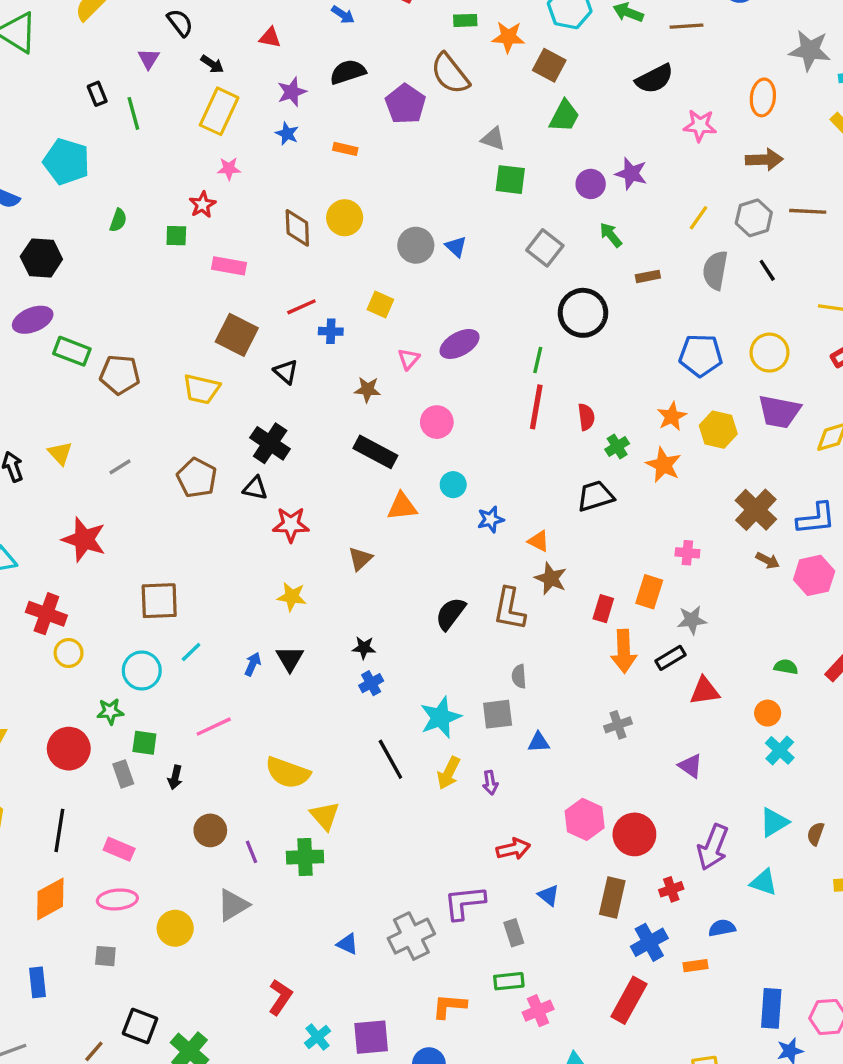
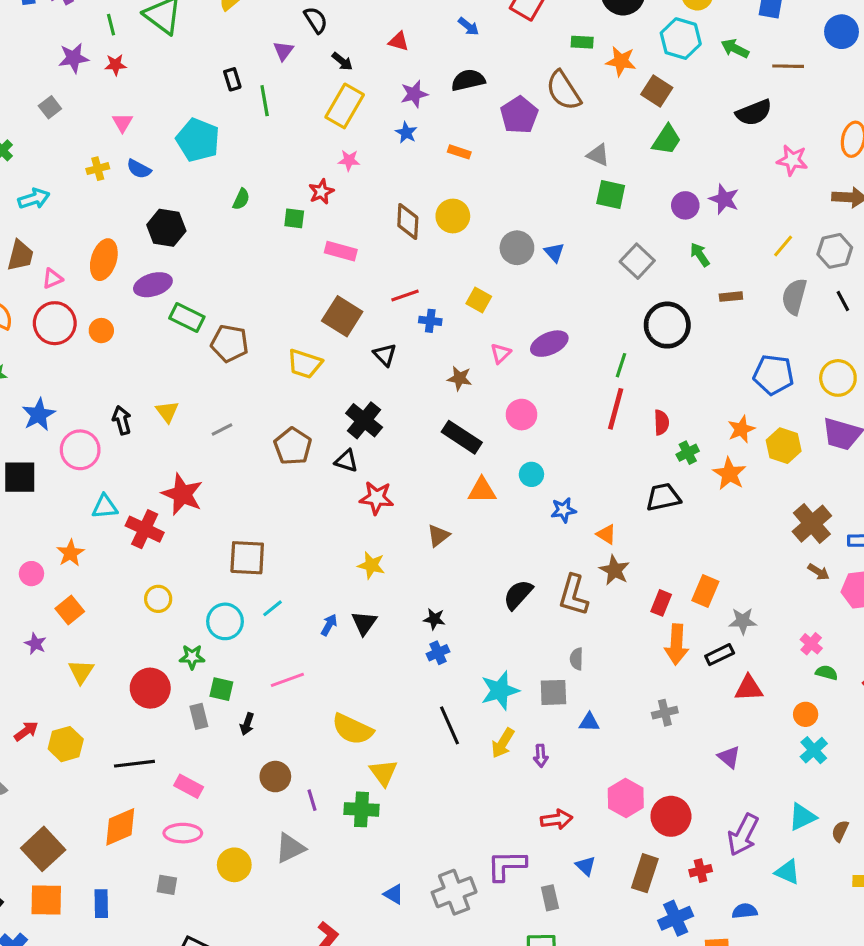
pink cross: (687, 553) -> (811, 644), moved, turned 30
red cross: (46, 614) -> (145, 529), moved
black line: (59, 830) -> (134, 764), turned 69

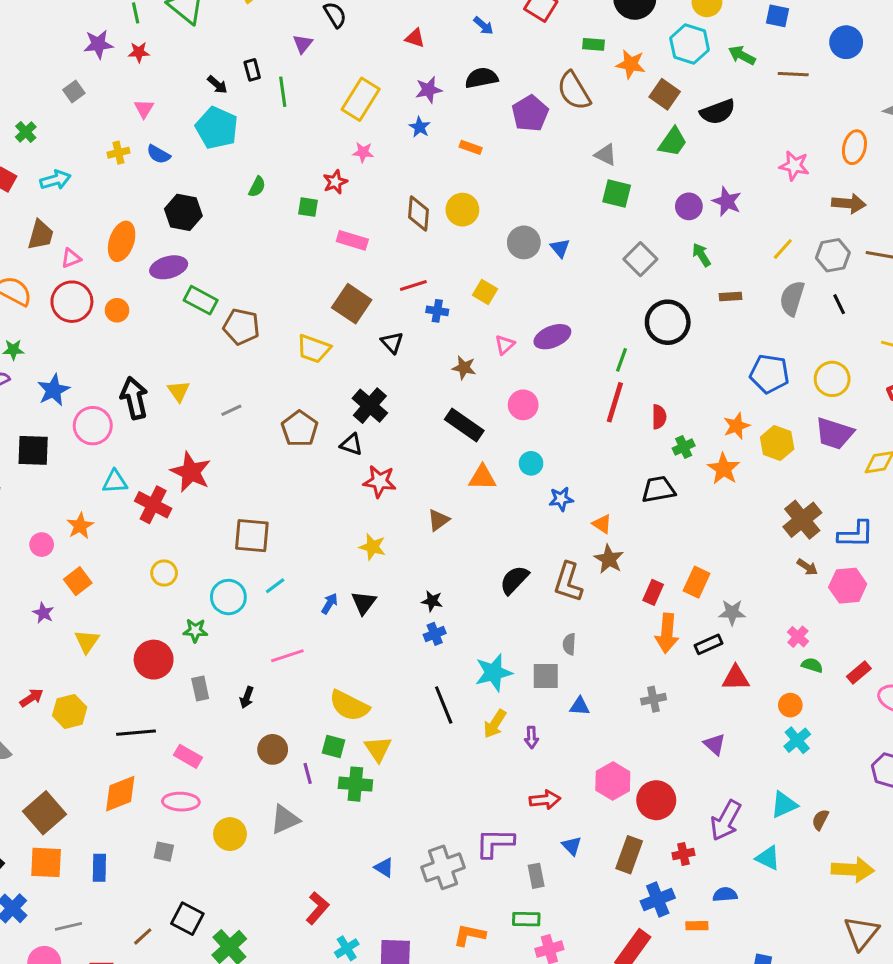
black arrow: (342, 61) -> (217, 85), moved
black semicircle: (754, 113) -> (718, 112), moved
black arrow: (122, 420) -> (134, 398), size x1.5
green square: (221, 689) -> (333, 747), moved

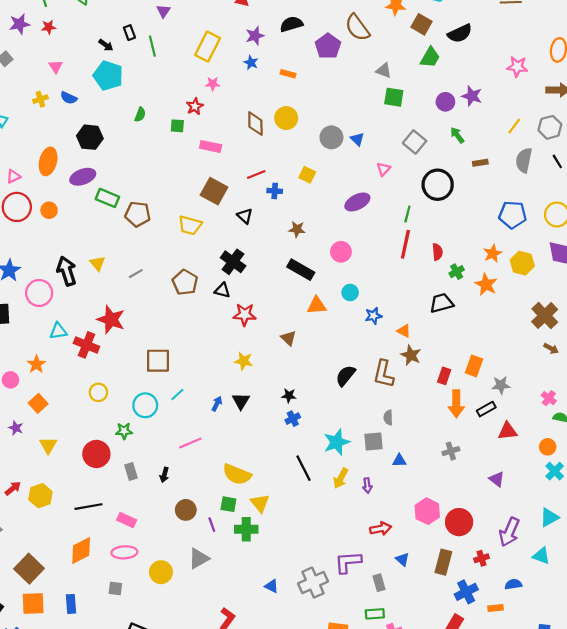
pink triangle: (505, 345) -> (383, 169), moved
brown triangle: (439, 520) -> (288, 338), turned -35

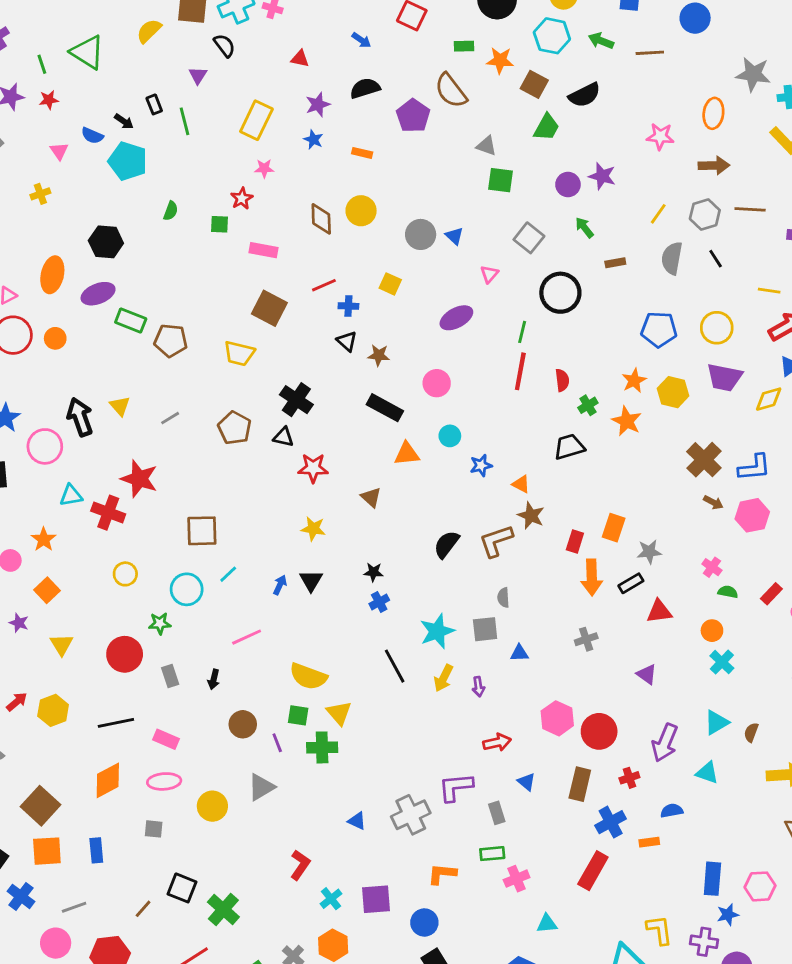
blue semicircle: (69, 98) -> (92, 136), moved
black triangle: (245, 216) -> (347, 341), moved
brown L-shape: (384, 374) -> (496, 541), turned 60

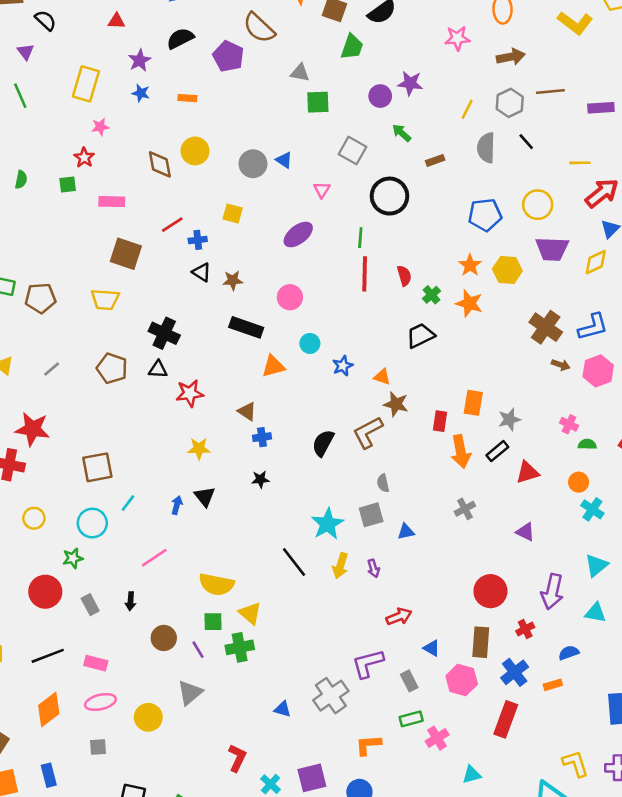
blue cross: (379, 602) -> (262, 437), moved, turned 30
pink hexagon: (557, 718) -> (462, 680), moved

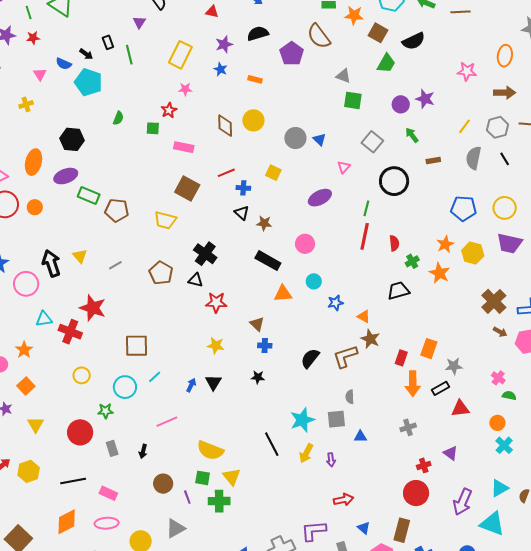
cyan triangle: (595, 613) -> (492, 524), size x1.5
red cross: (525, 629) -> (424, 465), moved

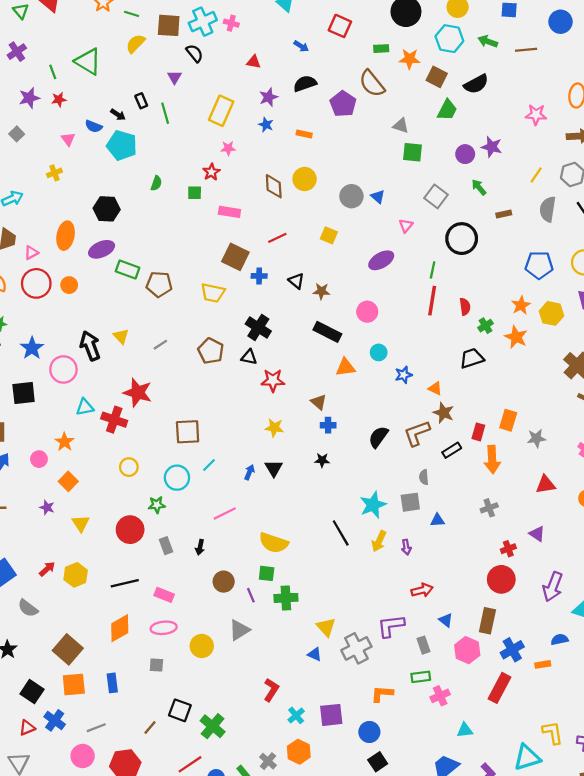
blue cross: (243, 188) -> (259, 276), moved
black rectangle: (440, 388) -> (452, 450), moved
yellow triangle: (232, 477) -> (326, 627), moved

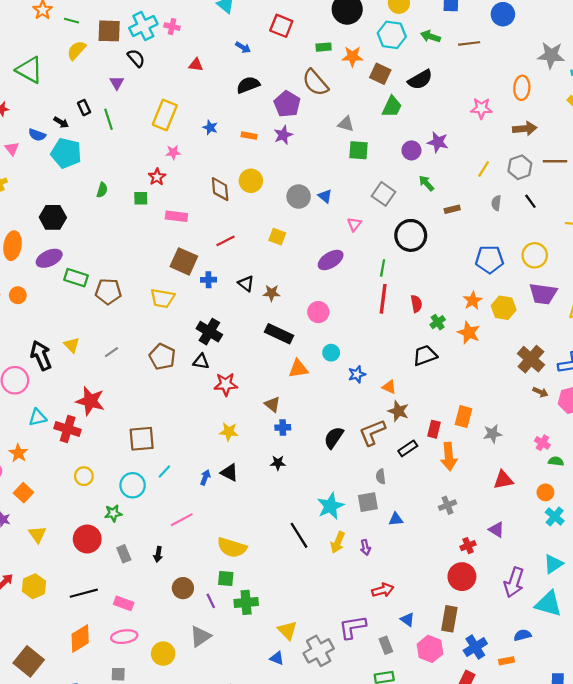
purple star: (269, 97) -> (283, 135), moved
gray semicircle: (548, 209) -> (496, 203), size x0.6
black triangle: (274, 468) -> (229, 473), turned -30

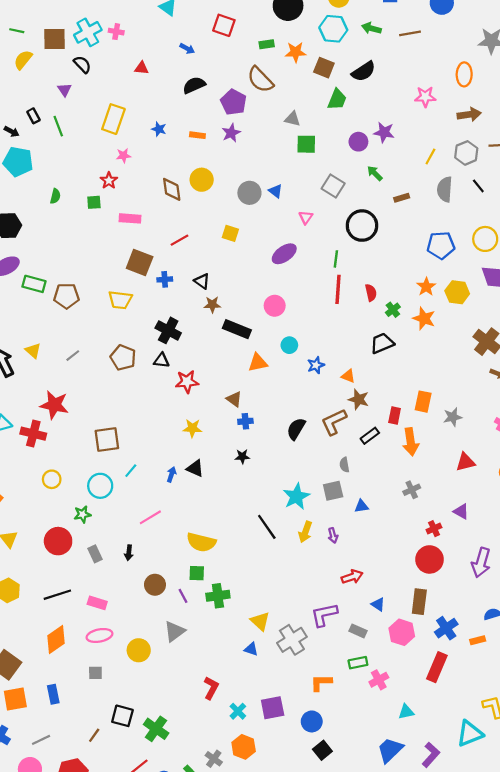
gray semicircle: (496, 203) -> (445, 189), size x1.6
brown star: (272, 293) -> (212, 305), moved
gray rectangle: (386, 645) -> (358, 631), turned -42

